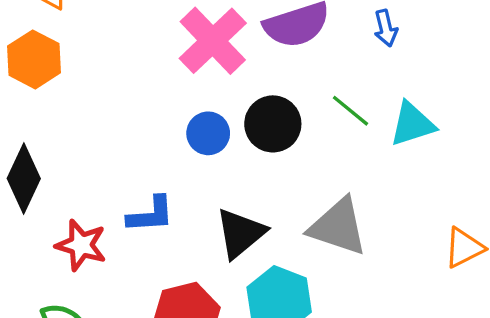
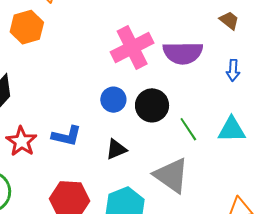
green line: (350, 111) -> (188, 129), moved
black triangle: (241, 233) -> (116, 149), moved, size x0.7

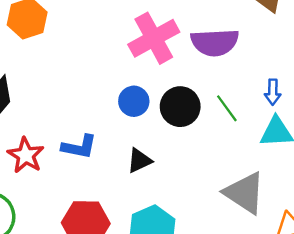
blue arrow: (233, 70) -> (273, 92), moved
green line: (188, 129) -> (227, 108), moved
gray triangle: (171, 175) -> (245, 193), moved

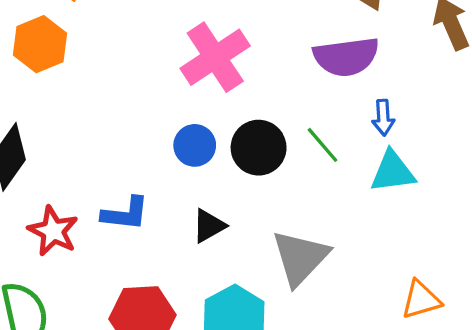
purple semicircle: (215, 42) -> (346, 57), moved
gray triangle: (245, 193) -> (300, 258), moved, turned 45

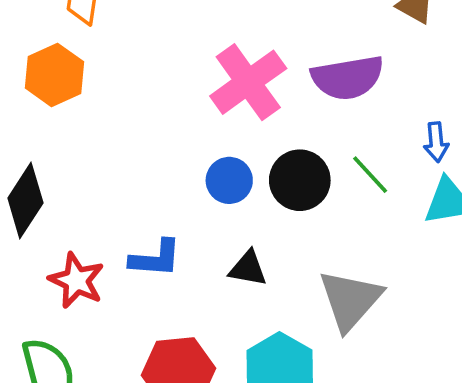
purple semicircle: (346, 57) -> (348, 78), moved
black triangle: (209, 226) -> (248, 268), turned 42

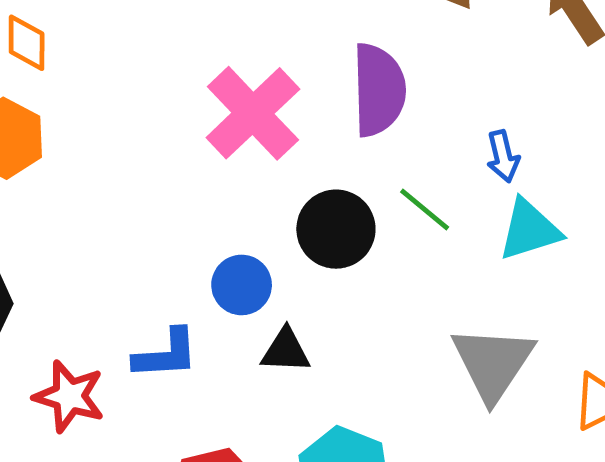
purple semicircle: (348, 78) -> (379, 90), turned -74
blue circle: (229, 180) -> (242, 285), moved
gray triangle: (350, 300) -> (493, 363), moved

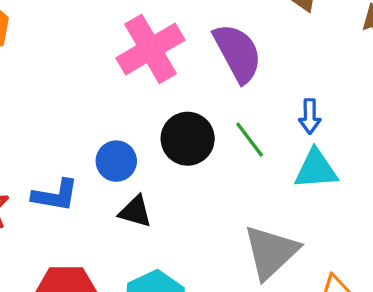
purple semicircle: (379, 90) -> (238, 53), turned -40

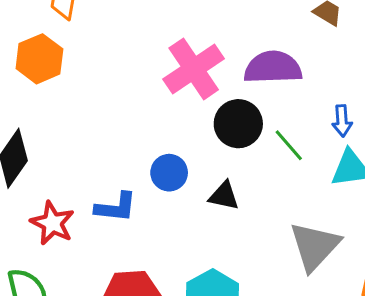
purple semicircle: (238, 53) -> (273, 67), turned -60
black circle: (188, 139) -> (238, 124), moved
black triangle: (135, 212) -> (224, 196), moved

